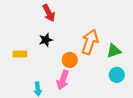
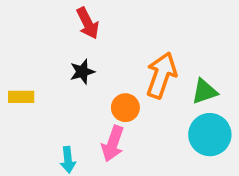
yellow rectangle: (20, 54) -> (21, 97), moved
cyan circle: (117, 75) -> (210, 135), size x1.5

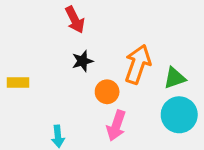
black star: (82, 72) -> (82, 61), moved
pink arrow: (113, 144) -> (116, 126), moved

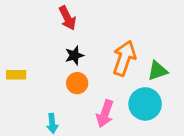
orange circle: (107, 92) -> (77, 83), moved
cyan circle: (179, 115) -> (145, 104), moved

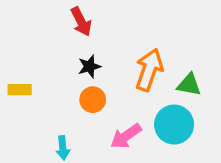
green triangle: (158, 71) -> (189, 85), turned 30
pink arrow: (105, 114) -> (126, 136), turned 36

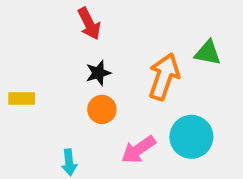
green triangle: (189, 85) -> (208, 53), moved

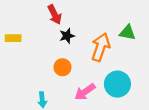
black star: (98, 73) -> (67, 36), moved
yellow rectangle: (22, 98) -> (13, 38), moved

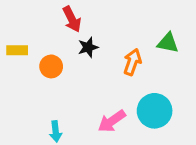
orange arrow: (101, 47) -> (132, 62), size x0.7
orange circle: (62, 67) -> (51, 66), moved

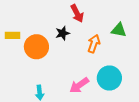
red arrow: (72, 19) -> (77, 13), moved
orange circle: (51, 66) -> (36, 47), size x1.5

